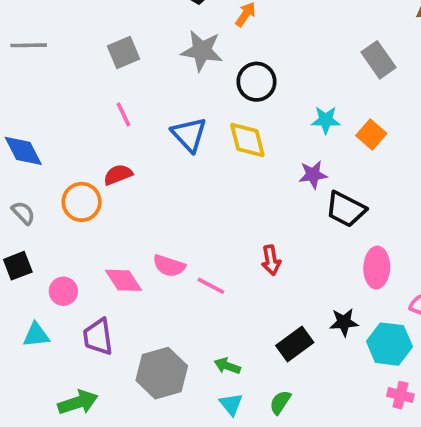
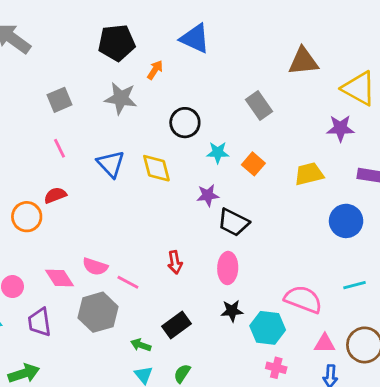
black circle: (256, 82) -> (185, 123), moved
pink ellipse: (377, 268) -> (228, 268), moved
black rectangle: (295, 344) -> (176, 325), moved
gray hexagon: (162, 373) -> (98, 312), moved

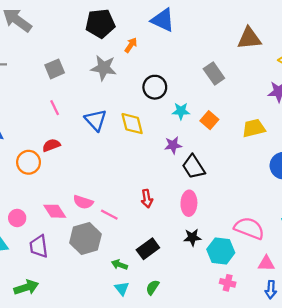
black trapezoid: (233, 222) -> (193, 167), turned 30

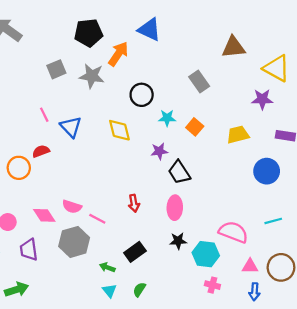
orange arrow: (131, 45) -> (118, 54), size x1.6
gray square: (55, 69) -> (56, 69), moved
blue triangle: (96, 120) -> (71, 127), moved

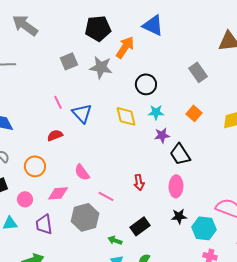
cyan star: (167, 118) -> (156, 112), moved
orange circle: (19, 168) -> (35, 166), moved
pink semicircle: (72, 207) -> (82, 172), moved, turned 36
pink diamond: (44, 215) -> (58, 193), turned -60

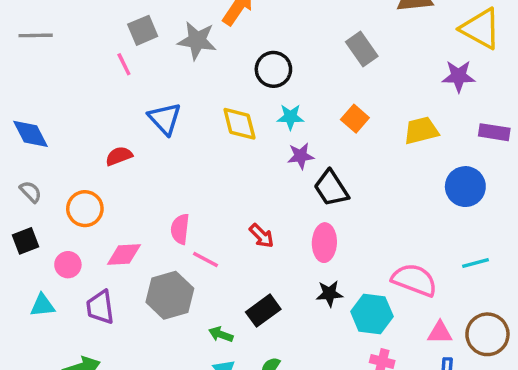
pink line: (58, 102) -> (124, 64), moved
pink semicircle: (82, 172) -> (180, 229), moved, turned 42
red arrow: (139, 182) -> (262, 236), turned -35

